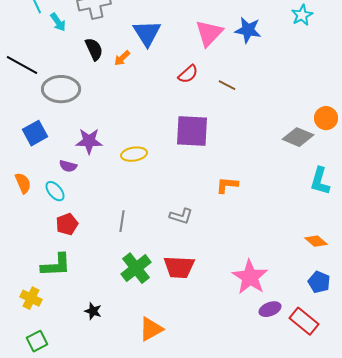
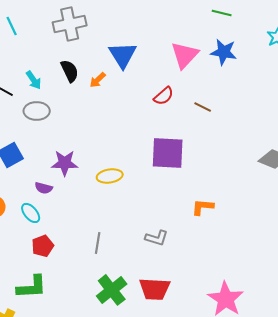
cyan arrow: (58, 22) -> (34, 80), moved
gray ellipse: (61, 89) -> (37, 111), size x0.7

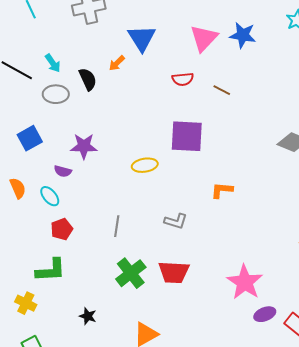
black semicircle: (70, 71) -> (88, 79), moved
red semicircle: (164, 96) -> (183, 79), turned 35
yellow ellipse: (110, 176) -> (145, 165), moved

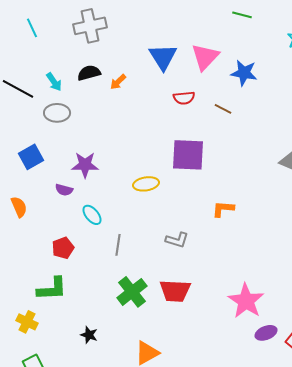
blue star: (243, 35) -> (244, 73), moved
blue triangle: (142, 38) -> (163, 57), moved
black semicircle: (88, 79) -> (89, 73), moved, turned -80
cyan ellipse: (50, 196) -> (92, 215), moved

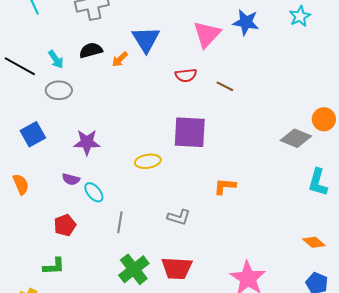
blue triangle: (163, 57) -> (146, 39), moved
blue star: (244, 73) -> (246, 22), moved
purple semicircle: (64, 190) -> (71, 179), moved
green L-shape: (52, 289) -> (54, 266), size x0.7

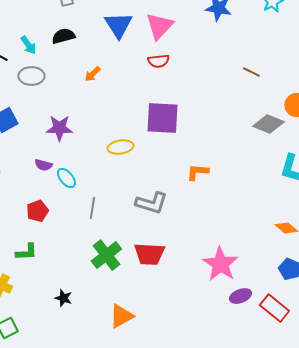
pink triangle: (207, 34) -> (159, 26), moved
orange arrow: (120, 59) -> (92, 74), moved
brown line: (225, 86) -> (251, 72), moved
gray L-shape: (179, 217) -> (151, 203), size x1.4

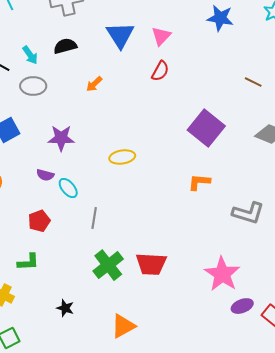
pink triangle: (159, 26) -> (161, 36), size x0.7
red semicircle: (158, 61) -> (160, 71), turned -55
purple square: (162, 118) -> (206, 128), moved, turned 36
gray L-shape: (151, 203) -> (248, 213), moved

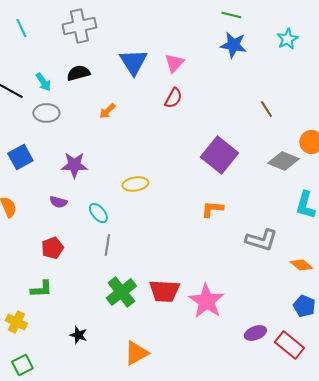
brown line: (253, 82) -> (266, 109), turned 30
cyan ellipse: (68, 188) -> (98, 213), moved
pink star: (222, 274) -> (206, 301), moved

